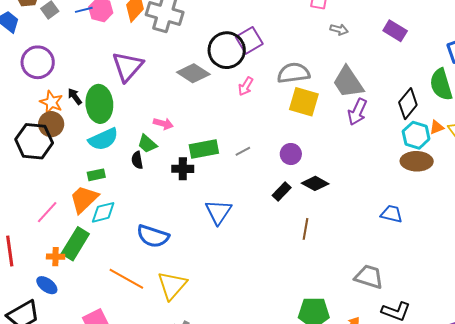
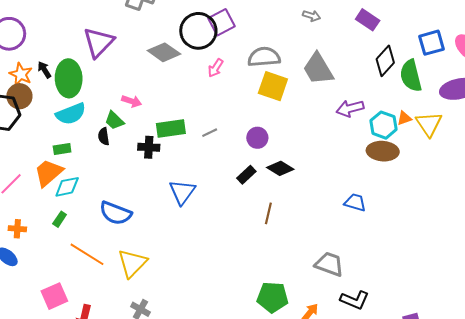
black diamond: (408, 104) -> (385, 61), moved
purple arrow: (357, 112) -> (350, 108), moved, turned 48
green rectangle: (75, 244) -> (60, 219), moved, size x0.5

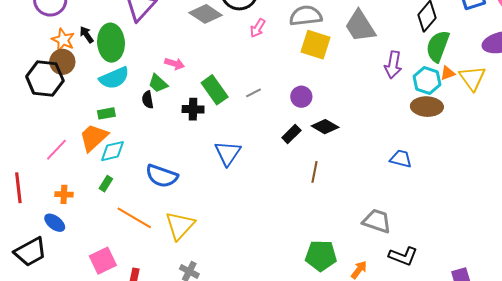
green semicircle: (411, 76) -> (438, 46), moved, turned 36
purple arrow: (350, 108) -> (393, 65), turned -64
green rectangle: (171, 128) -> (215, 90), turned 64

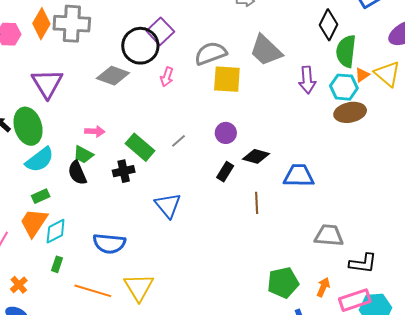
black semicircle: (148, 100) -> (77, 173), size x1.4
blue trapezoid: (401, 159) -> (299, 176), moved, size x1.4
orange cross: (64, 194) -> (19, 285), turned -30

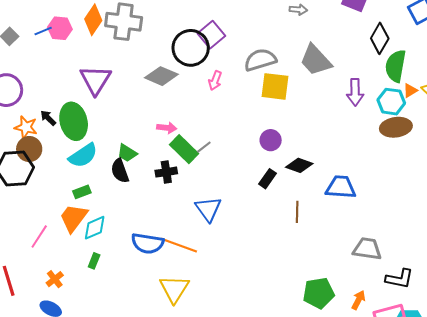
pink arrow: (95, 131) -> (167, 128), moved
gray line: (178, 141) -> (204, 147), moved
orange line: (93, 291) -> (179, 245), moved

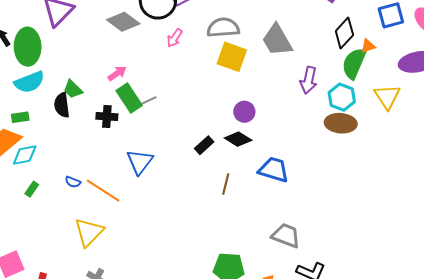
orange triangle: (410, 91) -> (368, 46), moved
pink arrow: (167, 128) -> (117, 73), turned -54
purple circle: (271, 140) -> (244, 112), moved
blue semicircle: (148, 243) -> (73, 182), size x0.5
green rectangle: (94, 261) -> (32, 189), moved

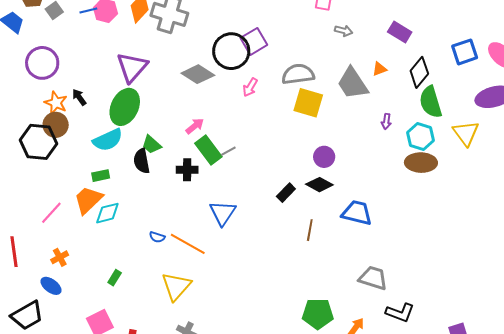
orange triangle: (368, 46) -> (379, 69), moved
green ellipse: (28, 47) -> (125, 107), moved, turned 30
green semicircle: (354, 63) -> (431, 102), turned -36
purple arrow: (309, 80) -> (386, 121), size x0.6
green rectangle: (32, 189) -> (115, 278), moved

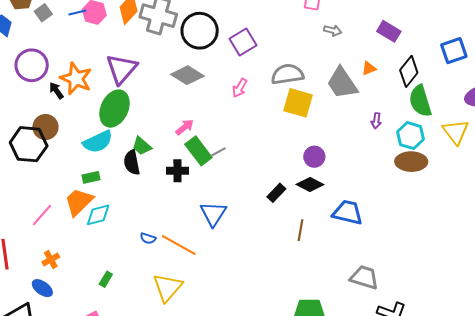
black circle: (231, 51) -> (200, 31), moved
black arrow: (79, 97) -> (56, 91), moved
orange star: (56, 103) -> (76, 79), moved, size x1.4

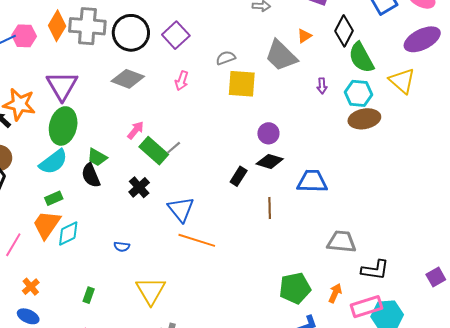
gray semicircle: (287, 74) -> (226, 58), size x0.6
black cross: (177, 171) -> (139, 187), moved, turned -30
orange line: (179, 245) -> (197, 240), moved

